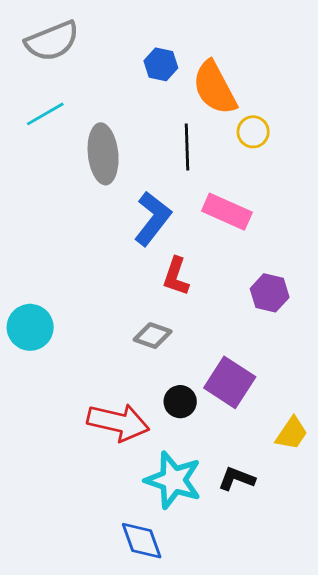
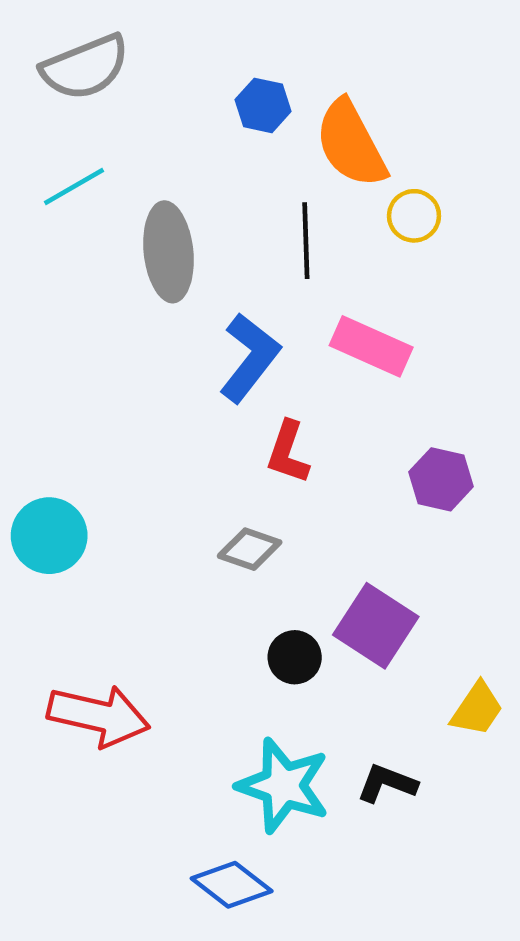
red arrow: (118, 422) -> (99, 716), moved
blue diamond: (142, 541) -> (232, 885), turned -33

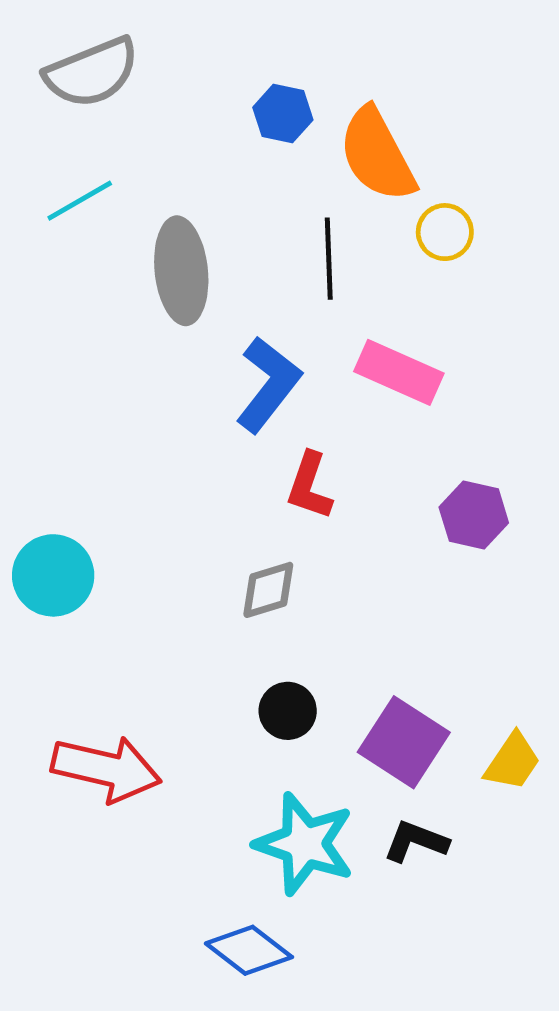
gray diamond: (250, 549) -> (268, 590), turned -36
purple square: (376, 626) -> (404, 742), moved
black circle: (295, 657) -> (288, 711), moved

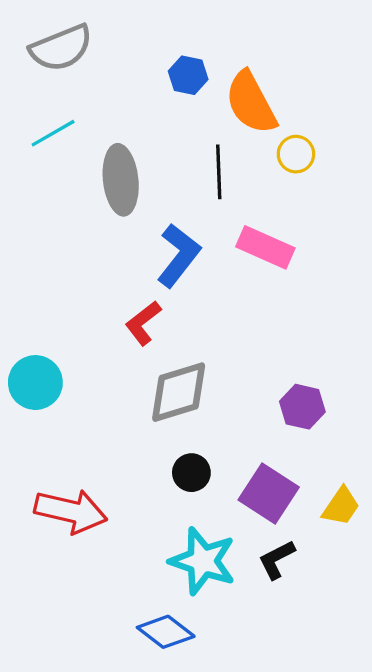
red L-shape: (309, 486) -> (143, 323), moved, turned 33
purple hexagon: (474, 515) -> (302, 407), moved
gray diamond: (268, 590) -> (179, 392), size x1.6
black L-shape: (416, 841) -> (277, 559), turned -48

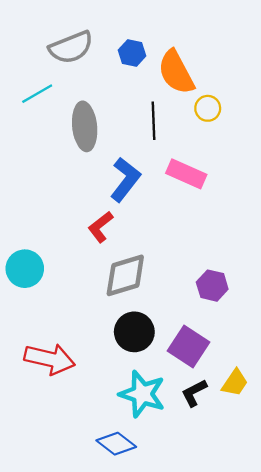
gray semicircle: (61, 48) -> (71, 47), moved
black circle: (191, 473) -> (134, 332), size x1.5
yellow trapezoid: (341, 506) -> (235, 383), moved

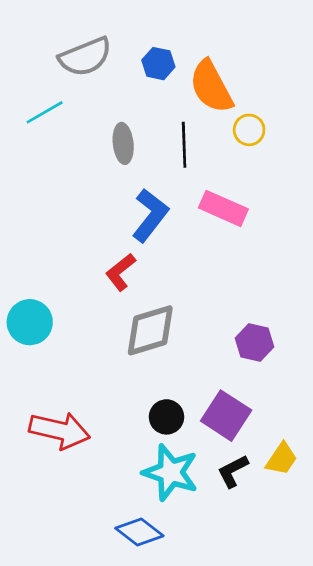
gray ellipse: (85, 126) -> (123, 143), moved, size x0.7
black circle: (134, 332) -> (166, 417), moved, size x0.7

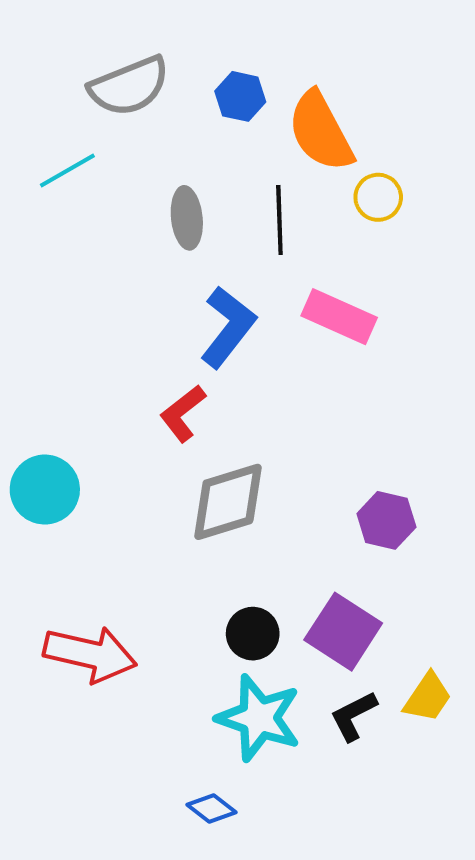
blue diamond: (139, 532) -> (212, 809), size x0.7

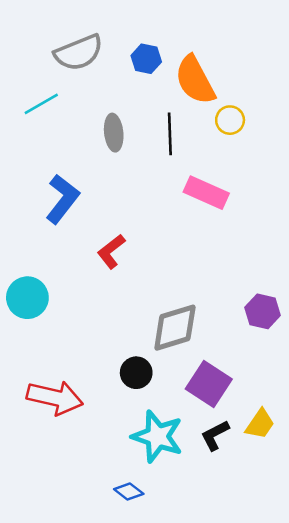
blue L-shape: (228, 327) -> (62, 199), moved
gray diamond: (228, 502) -> (175, 328), moved
purple hexagon: (386, 520) -> (263, 311), moved
black circle: (253, 634) -> (136, 373), moved

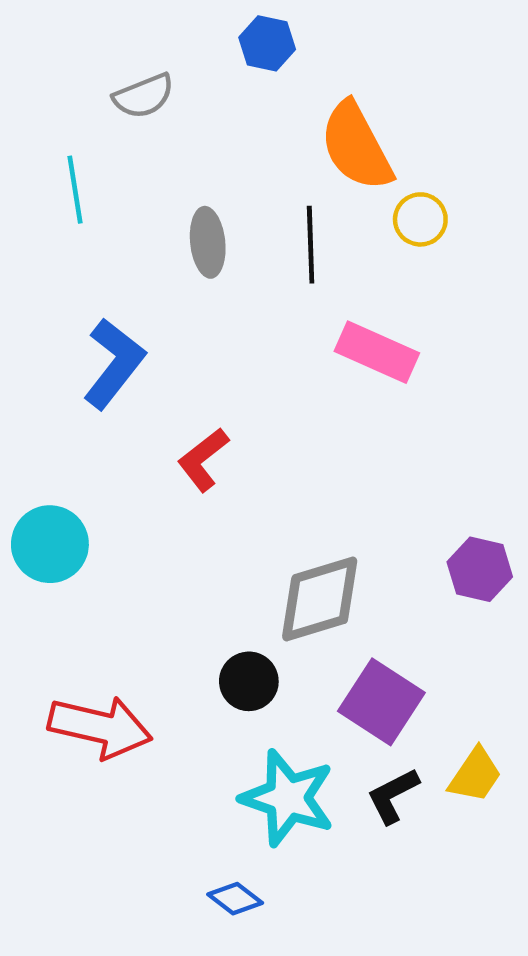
gray semicircle: (79, 53) -> (144, 96), size x0.7
blue hexagon: (146, 59) -> (267, 43), moved
cyan line: (41, 104) -> (75, 190), turned -69

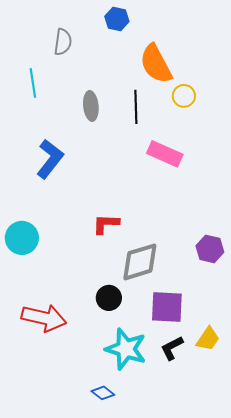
gray semicircle: (144, 96) -> (63, 42), turned -60
red L-shape: (203, 460) -> (106, 224), moved, turned 40
purple square: (381, 702) -> (167, 307), turned -30

